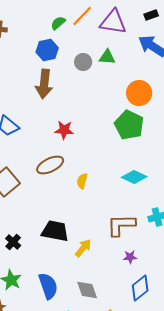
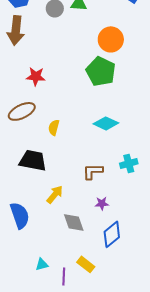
brown L-shape: (121, 225) -> (93, 171), size x0.7
black trapezoid: (55, 231) -> (33, 160), moved
blue semicircle: (48, 286) -> (20, 215), moved
gray diamond: (87, 290) -> (74, 222), moved

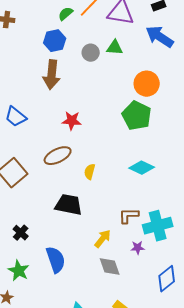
cyan cross: (129, 163) -> (158, 226), moved, size x1.6
yellow arrow: (55, 194) -> (103, 239), moved
blue diamond: (112, 234) -> (167, 279), moved

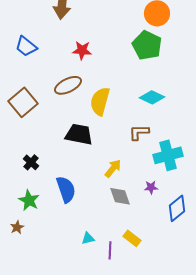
yellow semicircle: (90, 172) -> (100, 101), size x1.8
brown L-shape: (129, 216) -> (139, 132), moved
purple star: (138, 248) -> (151, 187), moved

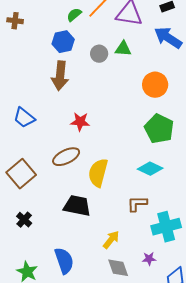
green pentagon: (147, 45) -> (159, 129), moved
black cross: (31, 162) -> (24, 220), moved

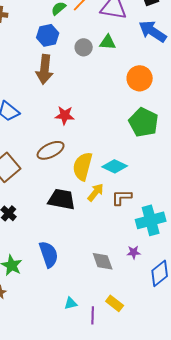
cyan diamond: (150, 169) -> (115, 166), moved
yellow arrow: (111, 240) -> (96, 192), moved

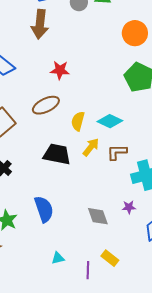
yellow semicircle: (83, 166) -> (78, 121), size x0.7
cyan triangle: (71, 303) -> (58, 258), moved

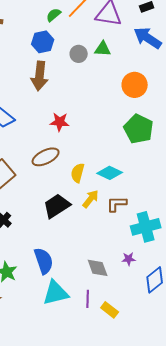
black trapezoid: (57, 154) -> (57, 206), turned -44
cyan triangle: (58, 258) -> (56, 293), moved, size x2.0
purple line: (88, 270) -> (88, 299), moved

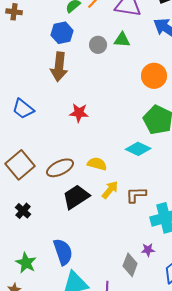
brown ellipse: (46, 157) -> (60, 168), moved
yellow semicircle: (78, 173) -> (97, 164), turned 90
cyan diamond: (110, 173) -> (138, 149), moved
gray diamond: (98, 268) -> (130, 265), moved, turned 40

